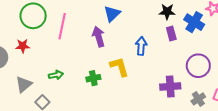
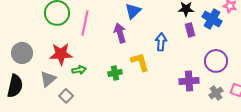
red star: (23, 46) -> (61, 54), moved, size x1.6

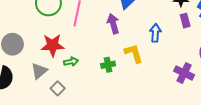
purple cross: (189, 81) -> (184, 73), turned 30

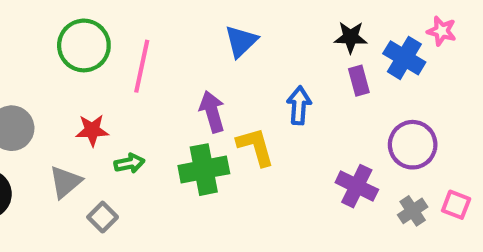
purple arrow: (113, 24) -> (212, 112), moved
red star: (53, 45) -> (92, 130), size x0.7
green cross: (108, 65) -> (204, 170), size x1.6

